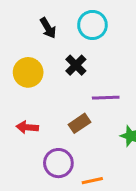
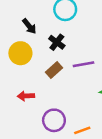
black arrow: (48, 28) -> (29, 26), moved
brown rectangle: (80, 123) -> (54, 70), moved

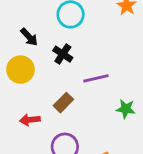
brown rectangle: (54, 70) -> (63, 103), moved

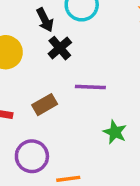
black arrow: (29, 37) -> (45, 20), moved

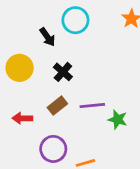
black cross: (60, 48) -> (63, 72), moved
purple line: (90, 87) -> (92, 106), moved

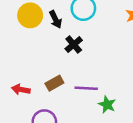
yellow circle: (20, 68) -> (30, 15), moved
black cross: (63, 72) -> (74, 45), moved

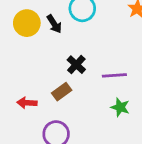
black cross: (74, 45) -> (76, 65), moved
purple line: (86, 88) -> (114, 75), moved

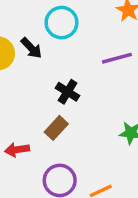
purple line: (114, 75) -> (117, 58), moved

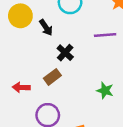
black arrow: (31, 48) -> (46, 28), moved

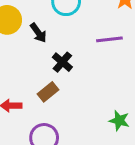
green star: (105, 91) -> (119, 121), moved

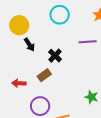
black arrow: (38, 33) -> (29, 45), moved

